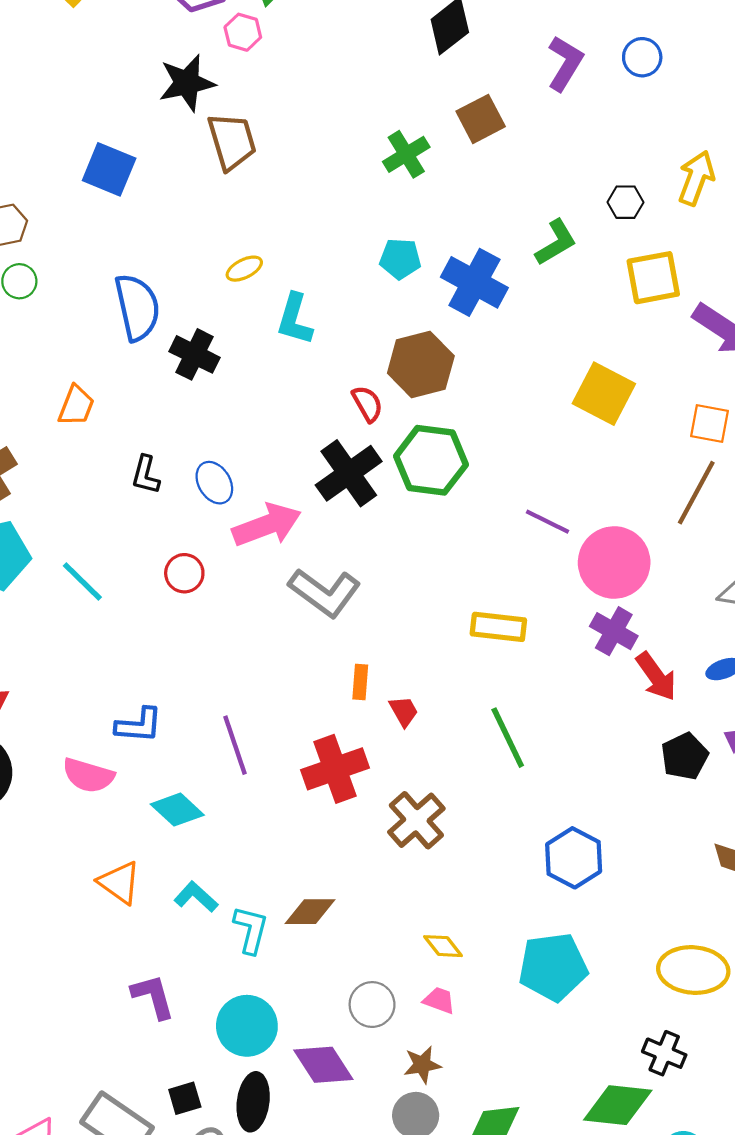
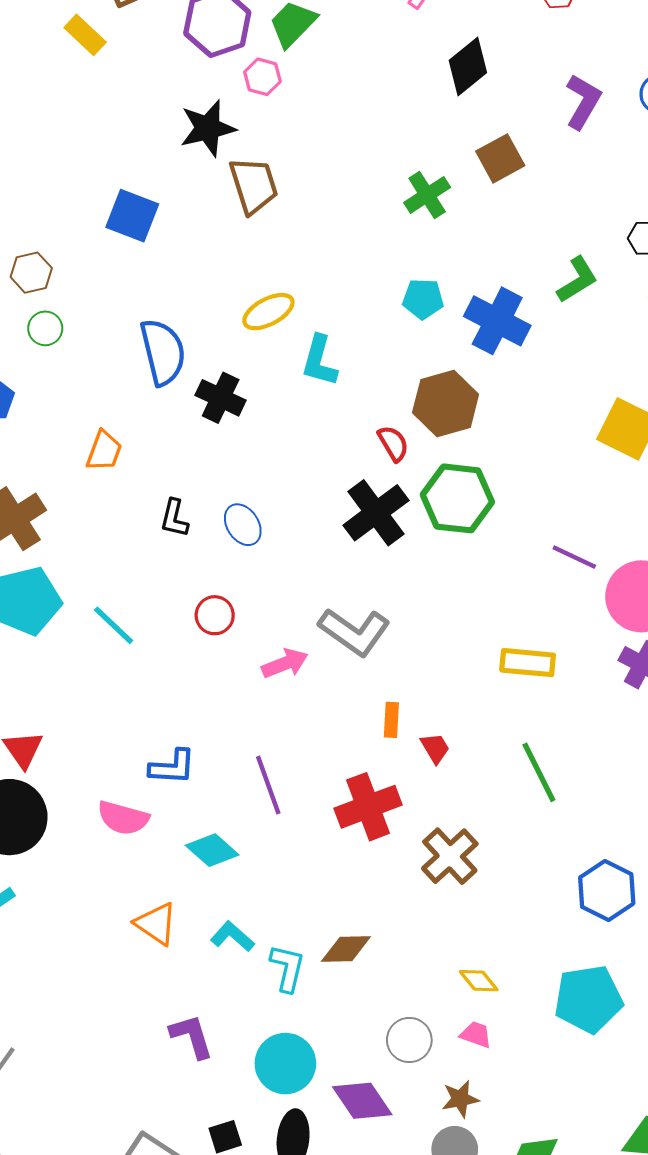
yellow ellipse: (244, 269) -> (268, 312), size x1.4
pink arrow: (267, 525) -> (285, 663), moved, size x0.7

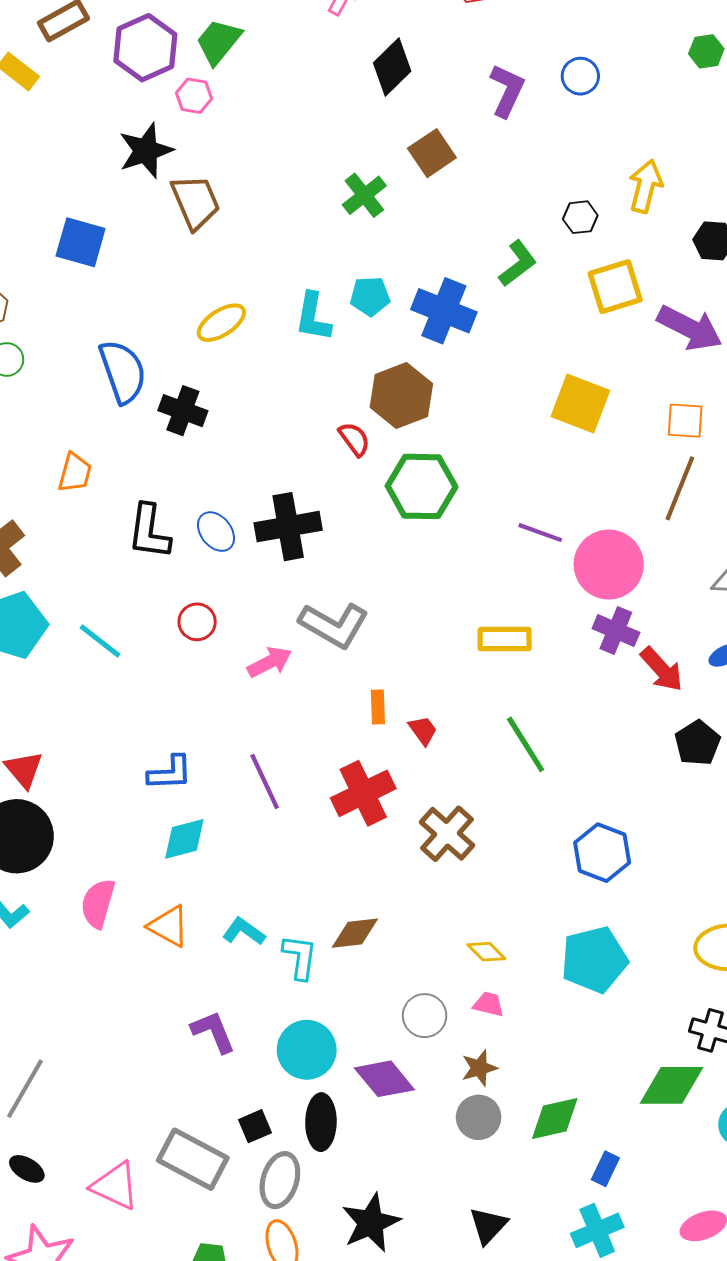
cyan L-shape: (319, 361) -> (313, 317), moved
black cross: (376, 513) -> (288, 527), moved, turned 32
black L-shape: (174, 518) -> (149, 532), size x1.5
pink semicircle: (123, 818) -> (98, 903), moved, turned 96
cyan diamond: (212, 850) -> (184, 839), moved, turned -51

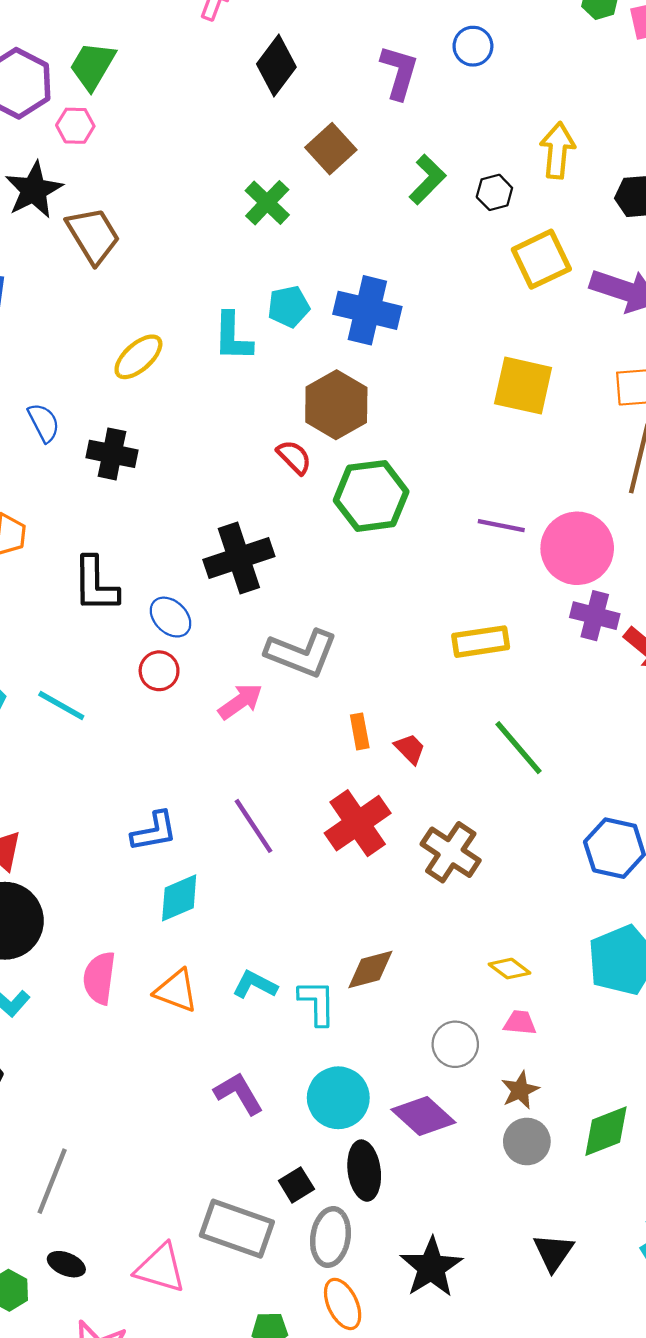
green L-shape: (518, 264) -> (427, 179), moved
blue semicircle: (123, 372) -> (44, 423), size x0.6
blue ellipse: (216, 532) -> (171, 617), moved

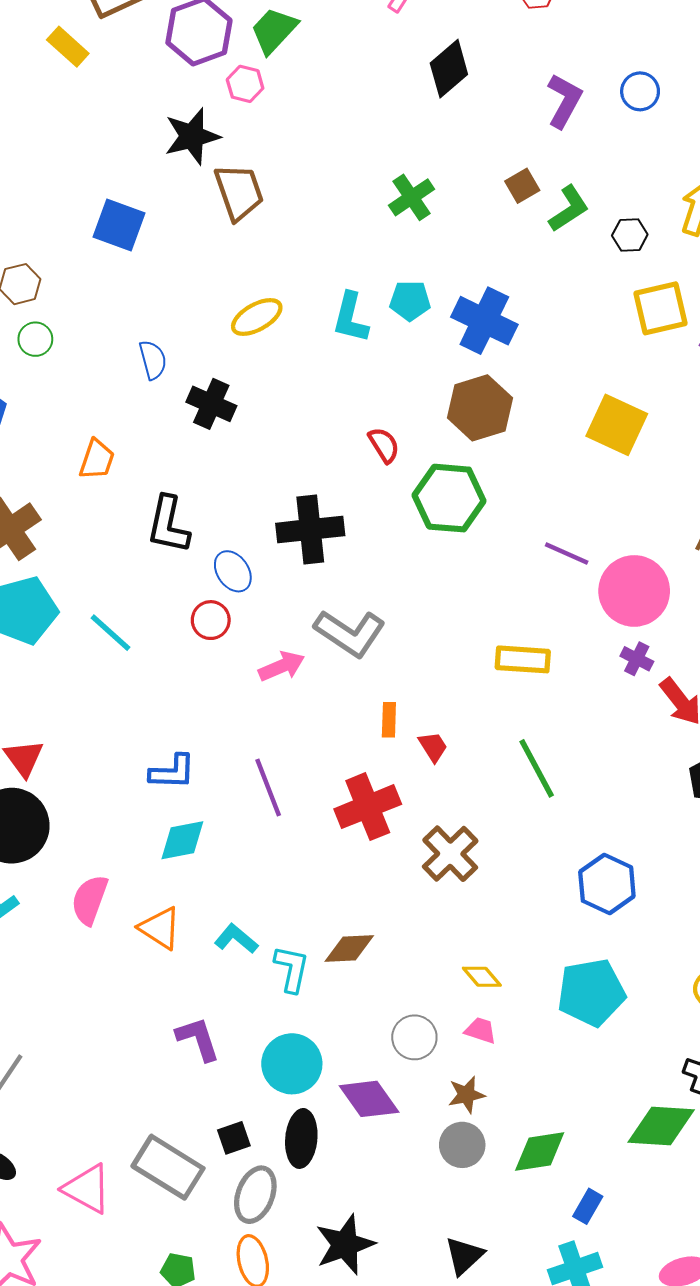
brown square: (331, 149) -> (522, 186), moved, size x0.7
brown hexagon: (336, 405) -> (480, 408), moved
purple cross: (595, 616) -> (637, 659), size x0.7

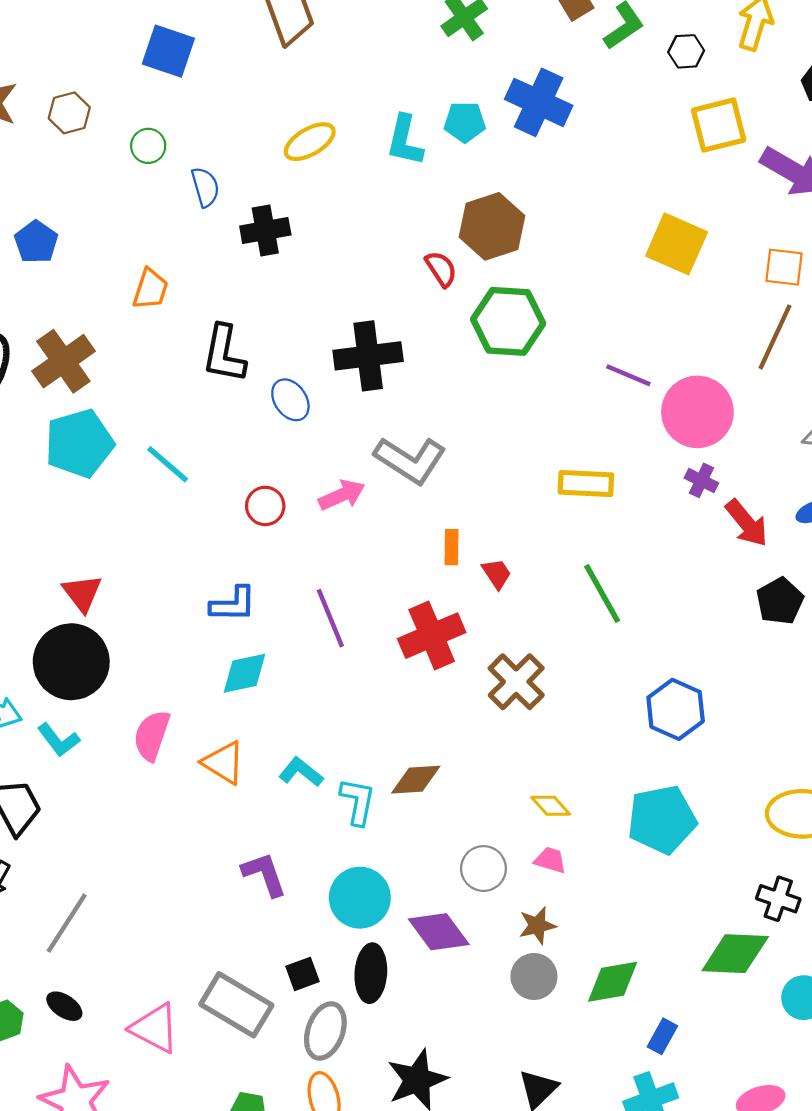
blue cross: (484, 321) -> (539, 102), moved
green circle: (35, 339) -> (148, 146), moved
black cross: (211, 404) -> (265, 231), turned -33
brown hexagon: (480, 408) -> (492, 226), moved
red circle: (211, 620) -> (265, 506), moved

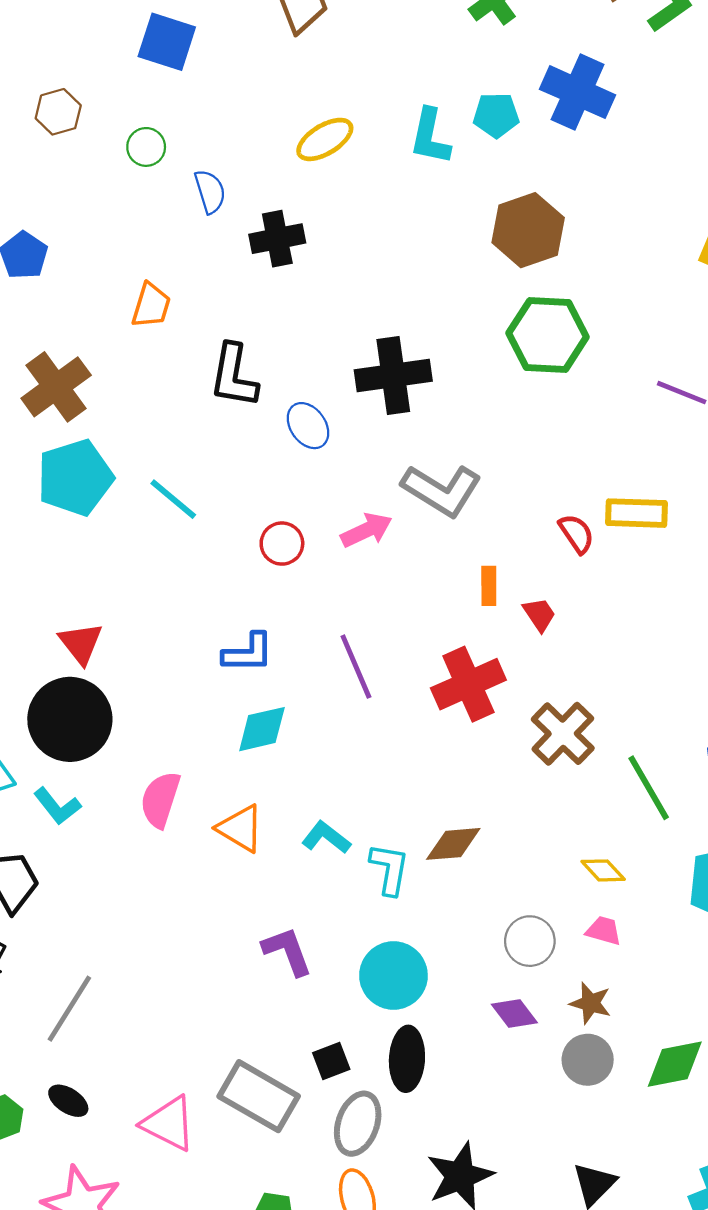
red semicircle: (441, 269) -> (576, 534), moved
green line: (602, 593) -> (649, 788), moved
brown star: (537, 925) -> (590, 1003), turned 30
purple diamond: (439, 932) -> (514, 1014), moved, size x0.7

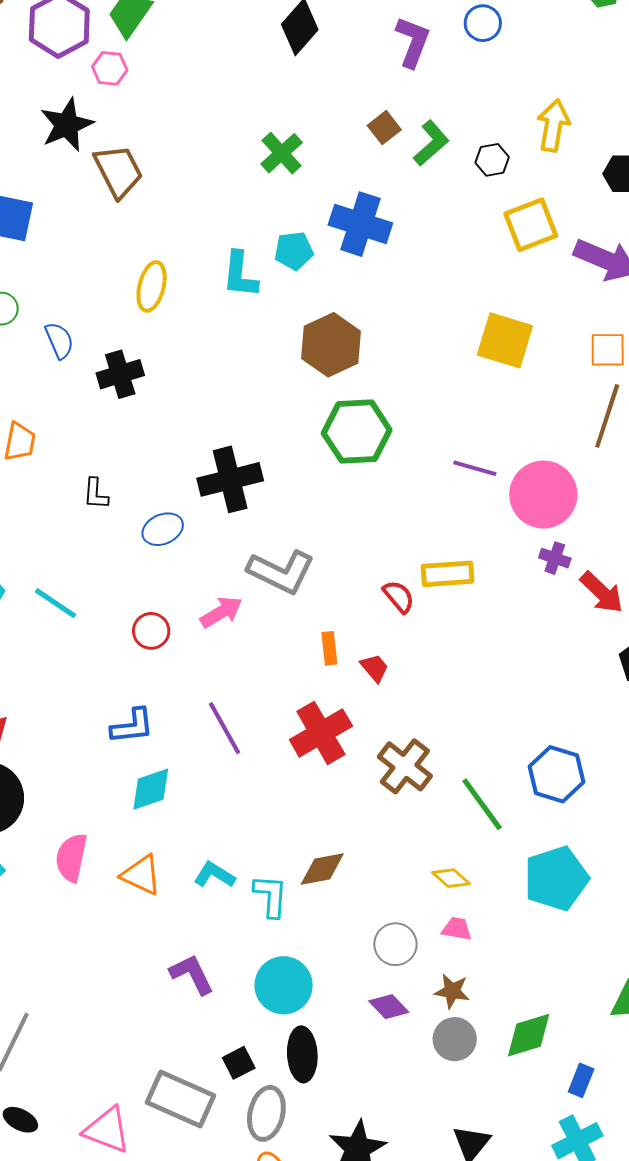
yellow ellipse: (325, 139) -> (152, 286), turned -39
black L-shape: (234, 376) -> (96, 494), size x0.6
blue ellipse: (308, 426) -> (163, 529), turned -72

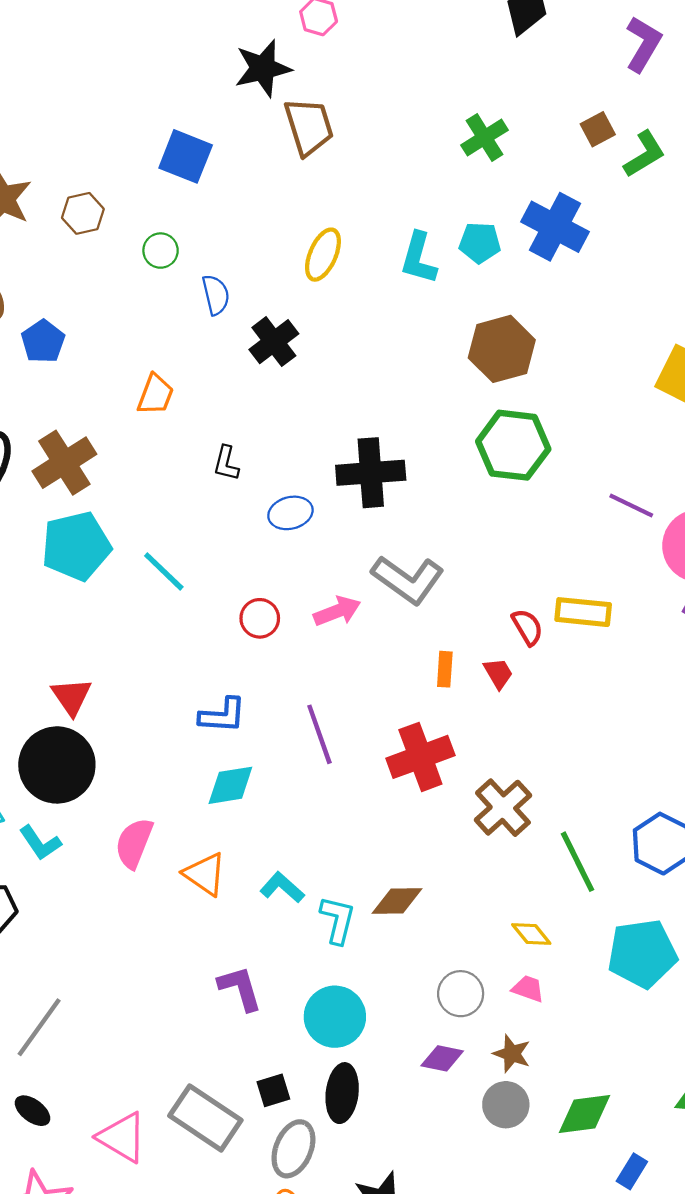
black cross: (120, 374) -> (274, 342), turned -30
red trapezoid: (374, 668) -> (498, 673), moved
purple diamond: (389, 1007) -> (442, 1058), turned -45

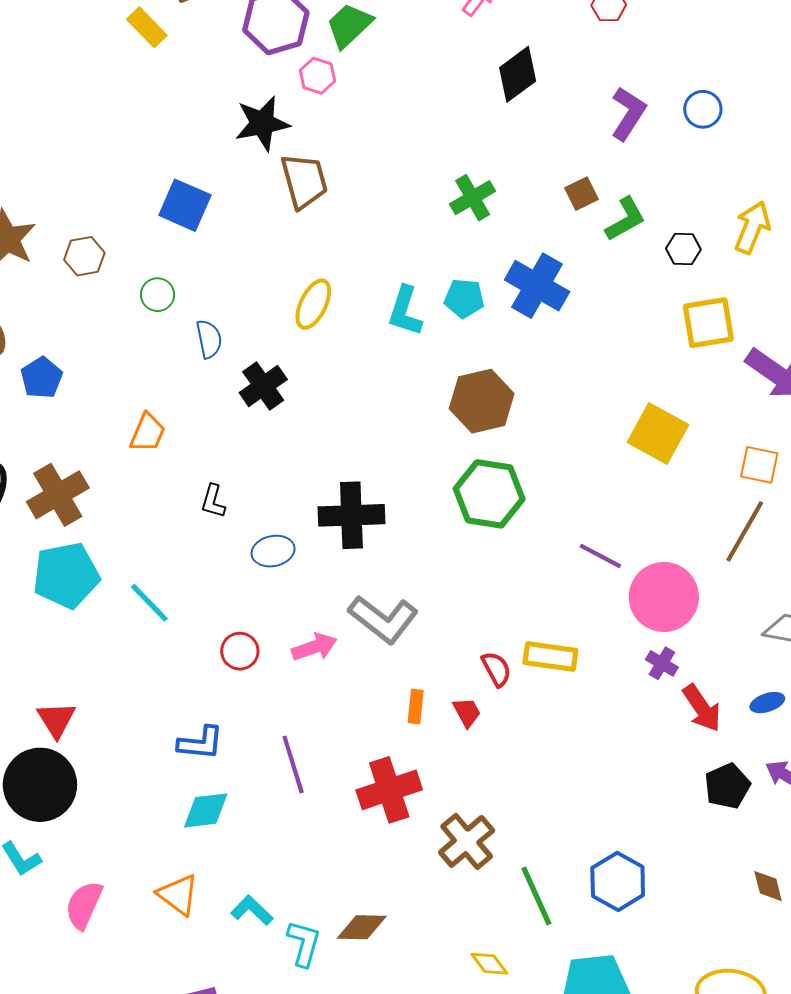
pink semicircle: (134, 843) -> (84, 905), moved

